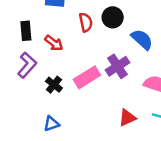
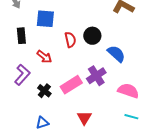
black rectangle: (26, 31) -> (21, 36), moved
red triangle: (127, 118) -> (84, 118), moved, turned -35

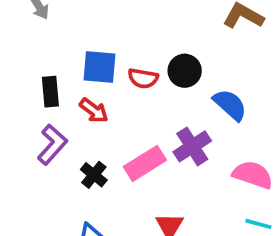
blue square: (45, 19) -> (100, 67), moved
black rectangle: (21, 36) -> (50, 92), moved
red semicircle: (70, 40) -> (143, 78), turned 112

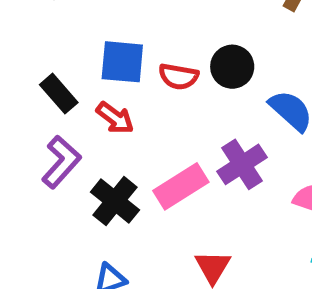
black rectangle: (50, 92) -> (59, 94), turned -36
black cross: (94, 175) -> (115, 201), size x1.4

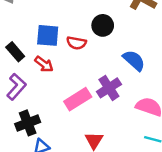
black circle: (232, 67) -> (103, 25), moved
black cross: (115, 201) -> (28, 123), moved, turned 30

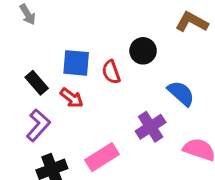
red semicircle: (76, 43) -> (111, 72), turned 60
pink rectangle: (78, 99) -> (102, 157), moved

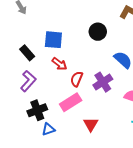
red semicircle: (111, 72) -> (77, 79), moved, turned 42
red arrow: (72, 98) -> (59, 64), moved

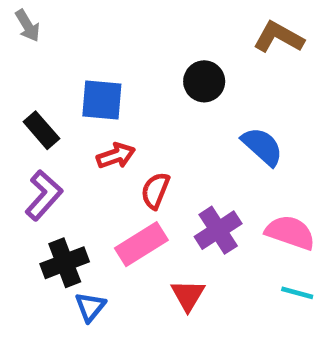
red arrow: (59, 64) -> (116, 156), turned -56
purple cross: (103, 82) -> (218, 230), moved
blue triangle: (48, 129) -> (90, 307), turned -32

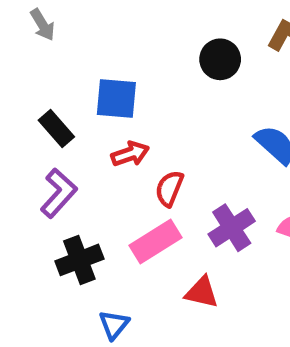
black circle: (204, 81) -> (220, 59), moved
red triangle: (188, 295) -> (202, 292), turned -48
blue triangle: (90, 307) -> (114, 325), moved

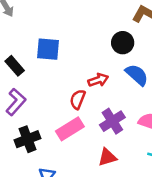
black circle: (220, 59) -> (123, 43), moved
red arrow: (130, 154) -> (98, 80), moved
red triangle: (202, 292) -> (107, 157), moved, turned -30

